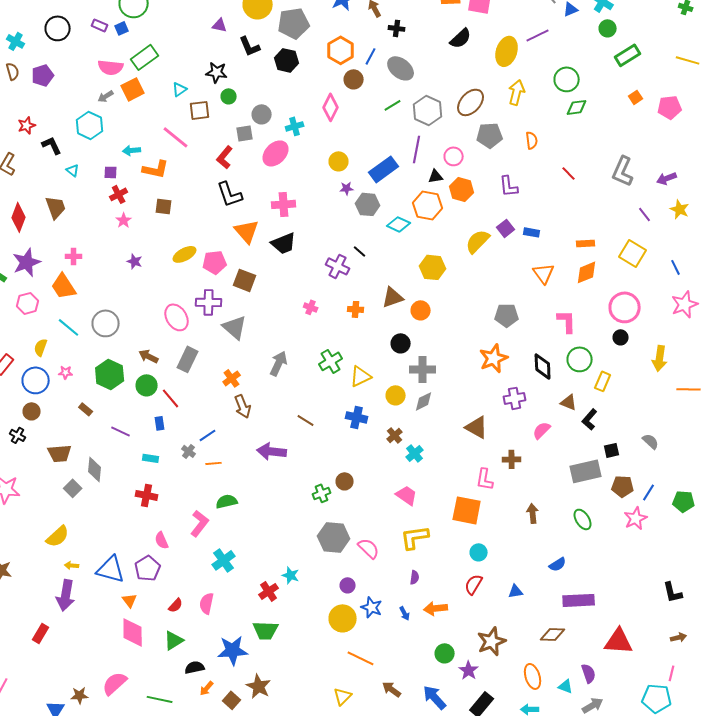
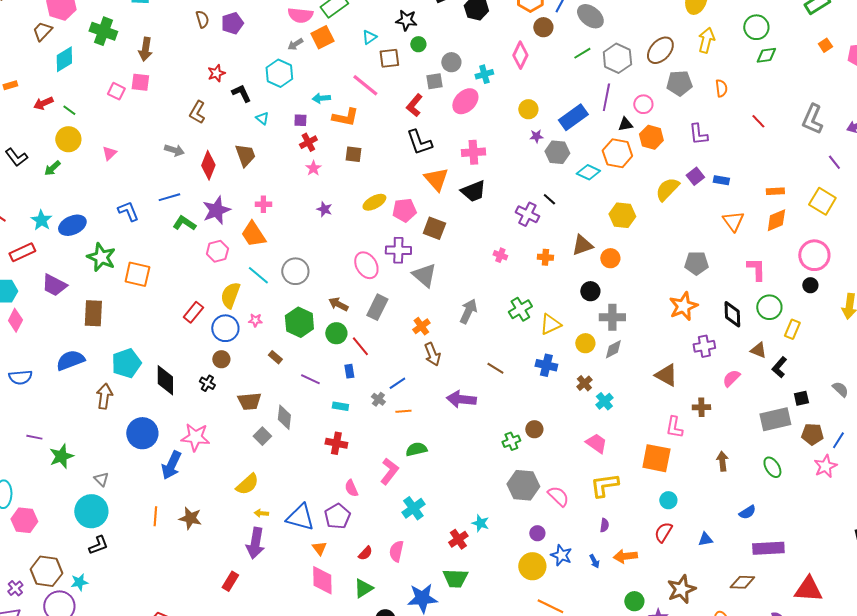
yellow semicircle: (41, 347) -> (230, 295), size x1.5

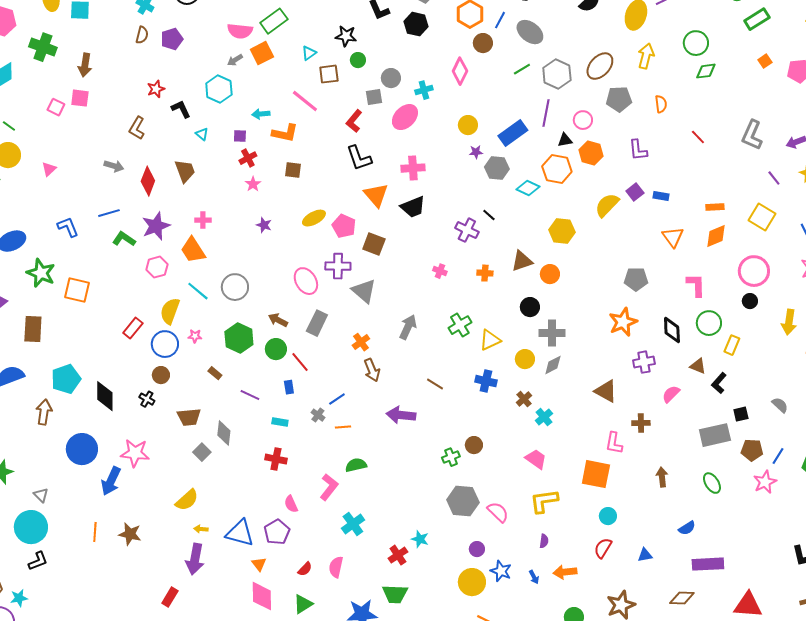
brown semicircle: (202, 19) -> (142, 35), turned 30
pink pentagon: (404, 210) -> (344, 226), turned 30

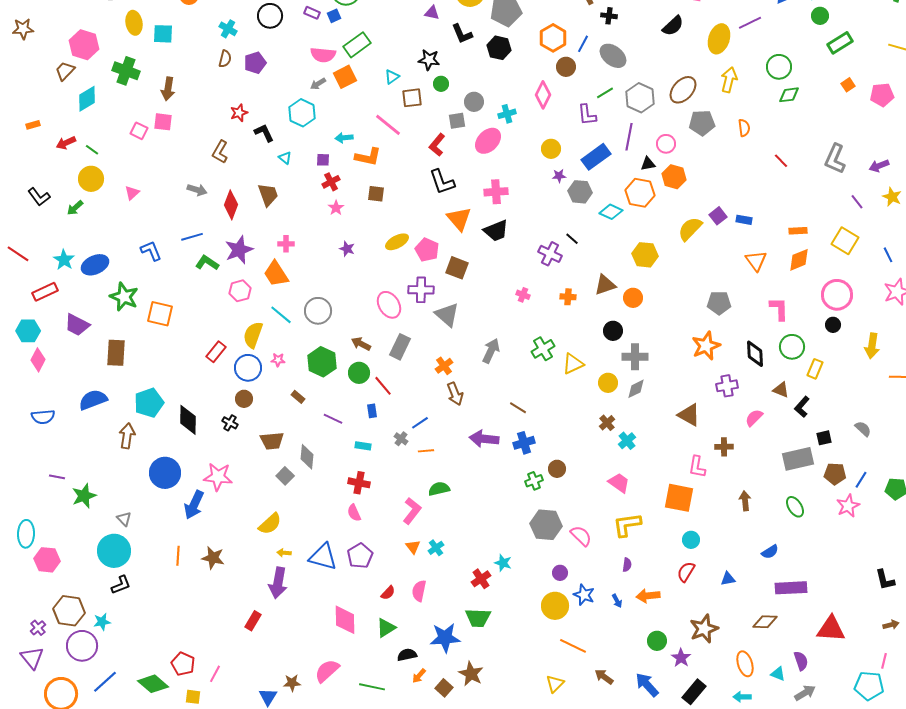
purple L-shape: (638, 150) -> (587, 115), moved
blue cross: (486, 381) -> (524, 443), moved, turned -30
pink semicircle: (291, 504) -> (354, 513), moved
cyan cross: (353, 524) -> (436, 548), size x0.7
orange triangle: (259, 564) -> (413, 547), moved

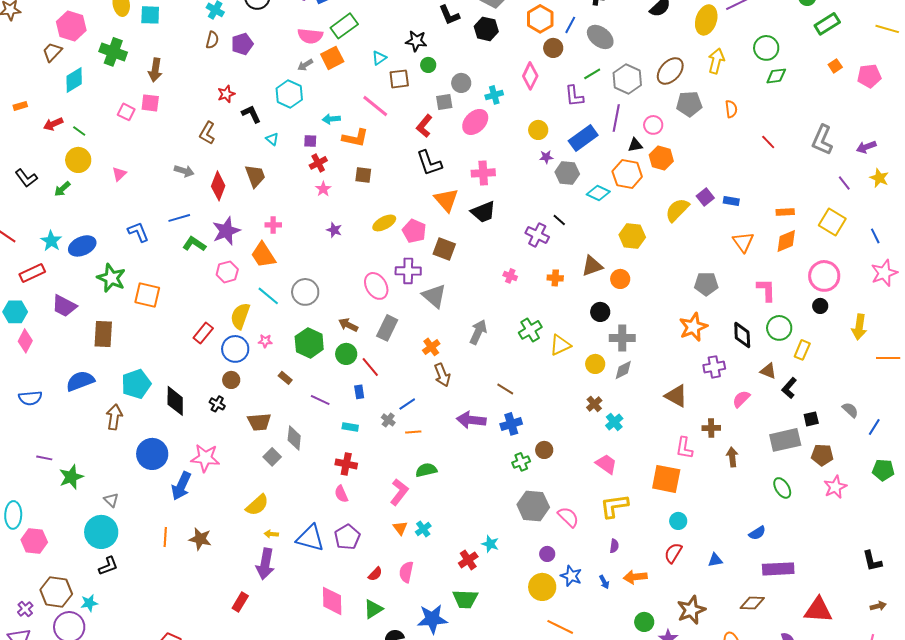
blue line: (861, 480) -> (874, 427), moved
brown arrow: (745, 501) -> (732, 457), moved

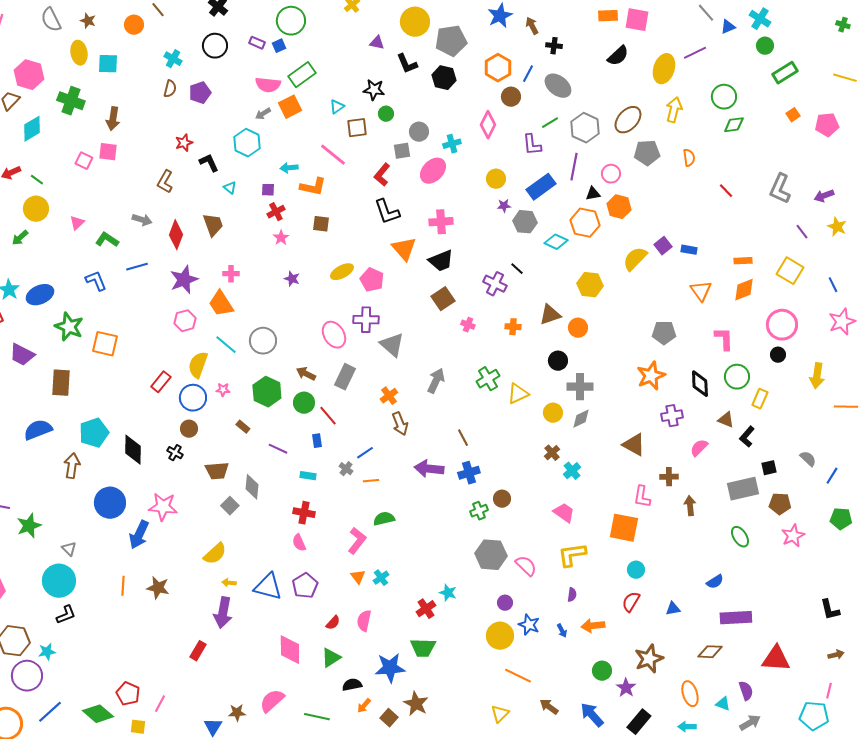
green L-shape: (194, 244) -> (107, 240), moved
brown square: (444, 249) -> (443, 299), moved, turned 35
brown line: (505, 389) -> (463, 438), turned 30

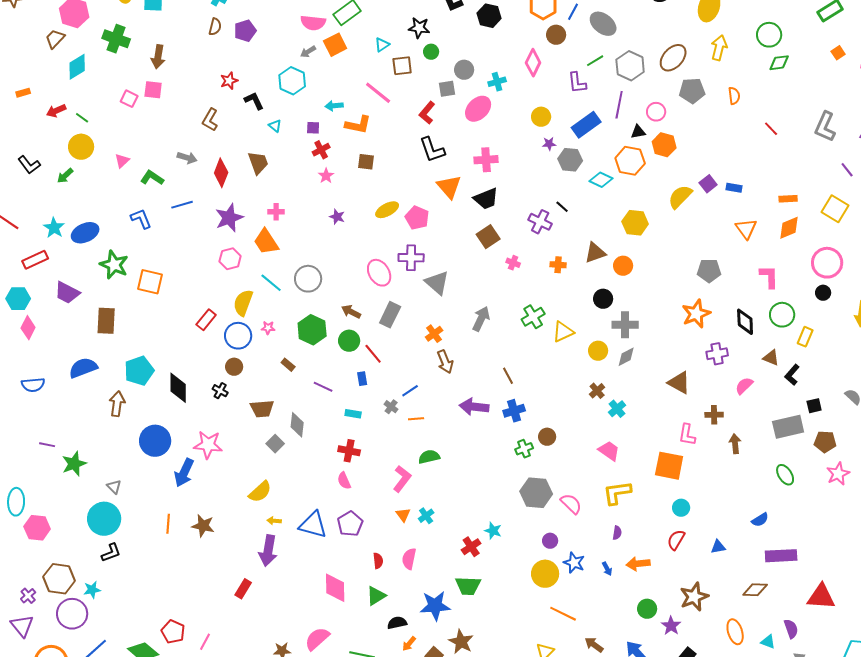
red semicircle: (333, 623) -> (378, 561), turned -49

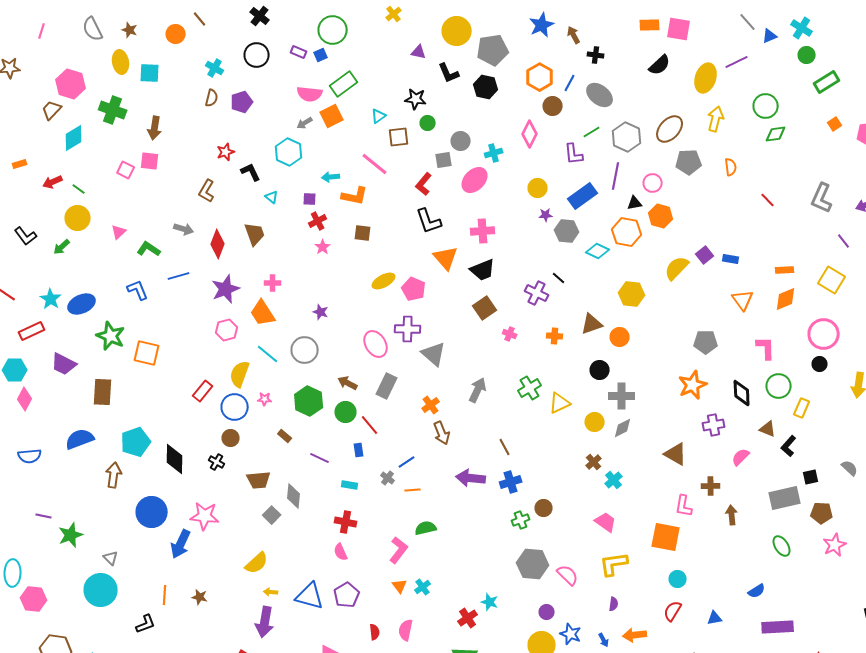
purple star: (337, 217) -> (321, 312), moved
brown star: (203, 526) -> (200, 597), size x0.7
black L-shape: (111, 553) -> (146, 624), moved

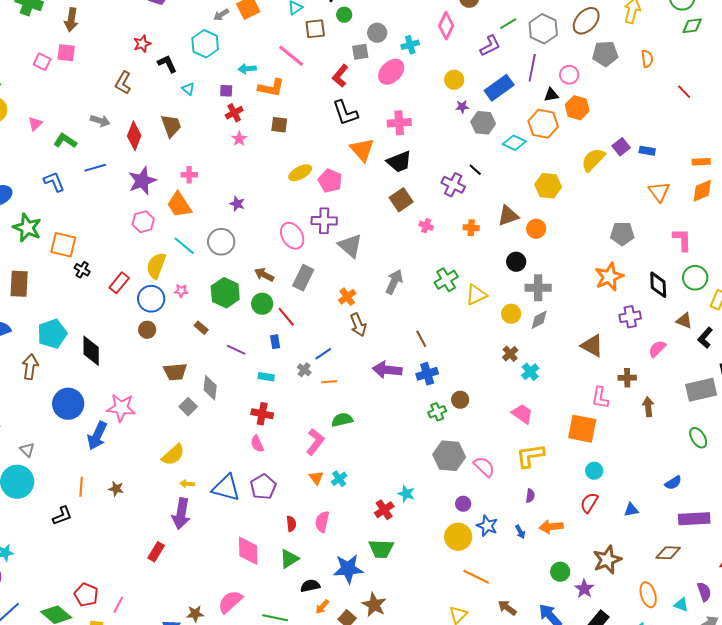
purple L-shape: (574, 154) -> (490, 46), turned -110
black cross: (217, 462) -> (82, 270), moved

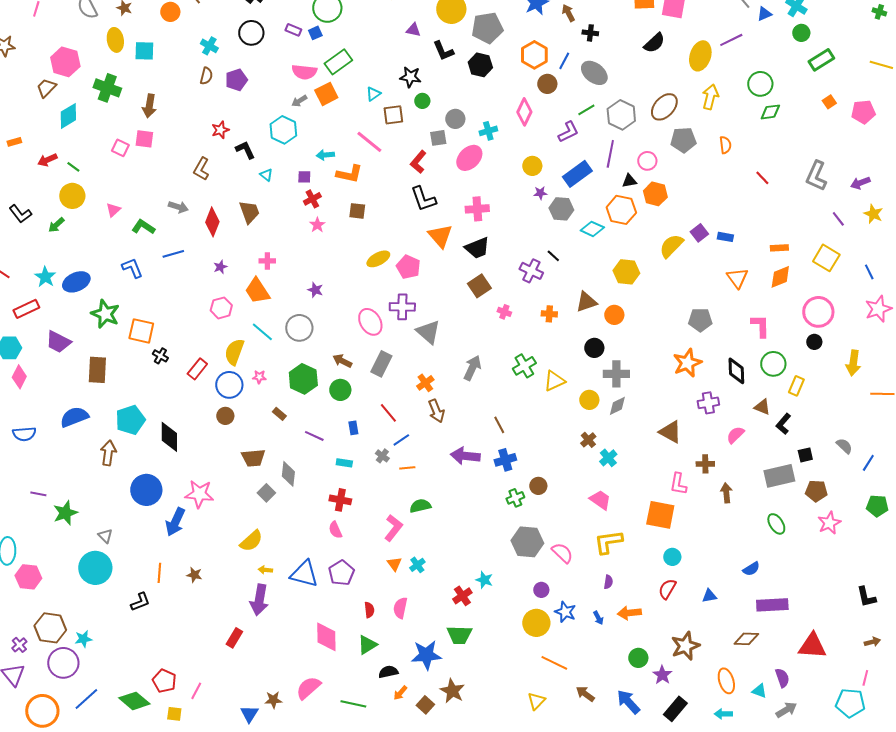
purple star: (142, 181) -> (220, 267), size x0.5
red line: (286, 317) -> (388, 413), moved

